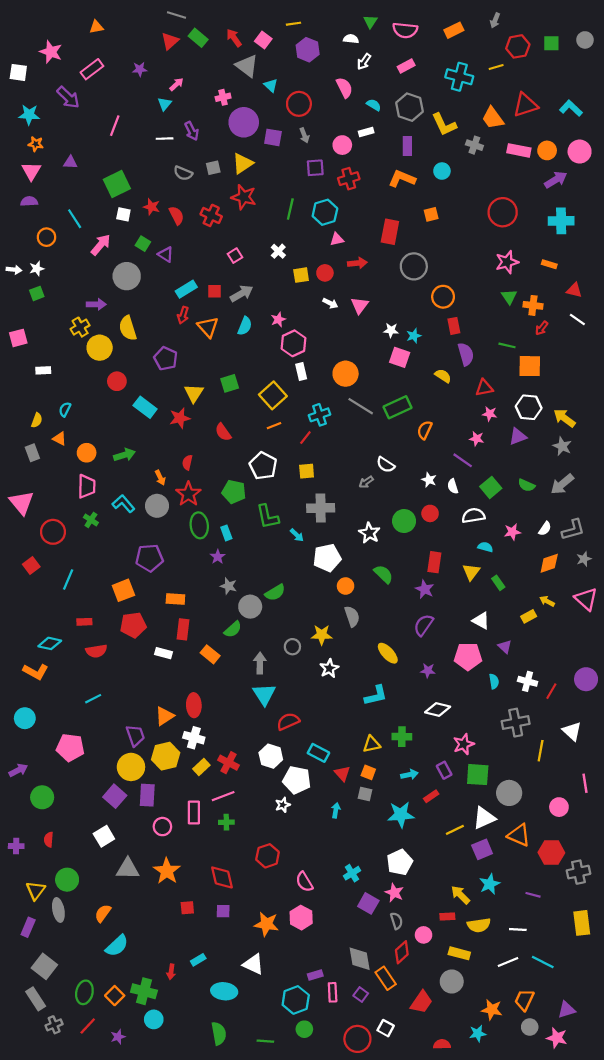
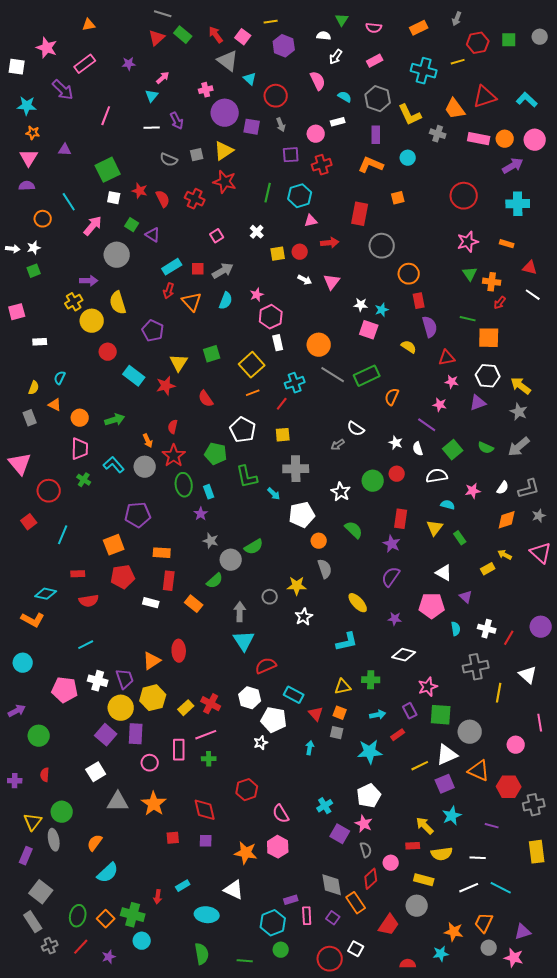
pink semicircle: (405, 30) -> (374, 28), size x0.7
white cross: (194, 738) -> (98, 681), moved

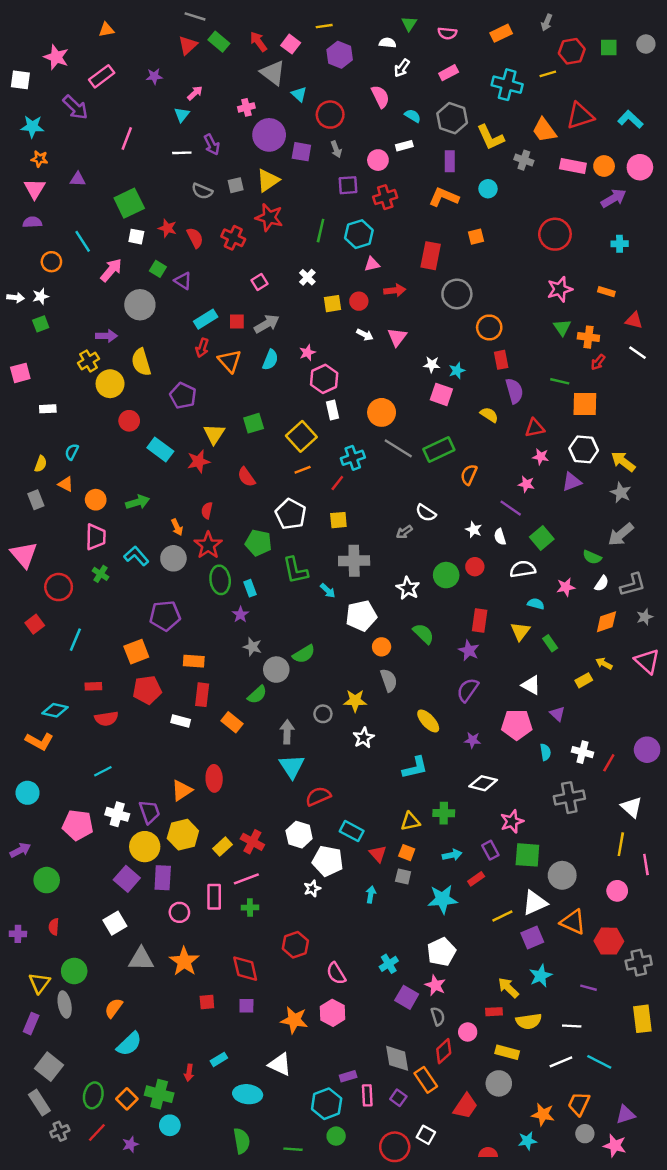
cyan cross: (518, 204) -> (620, 244), size x0.6
green semicircle: (486, 448) -> (592, 557), moved
yellow line: (499, 693) -> (621, 844), moved

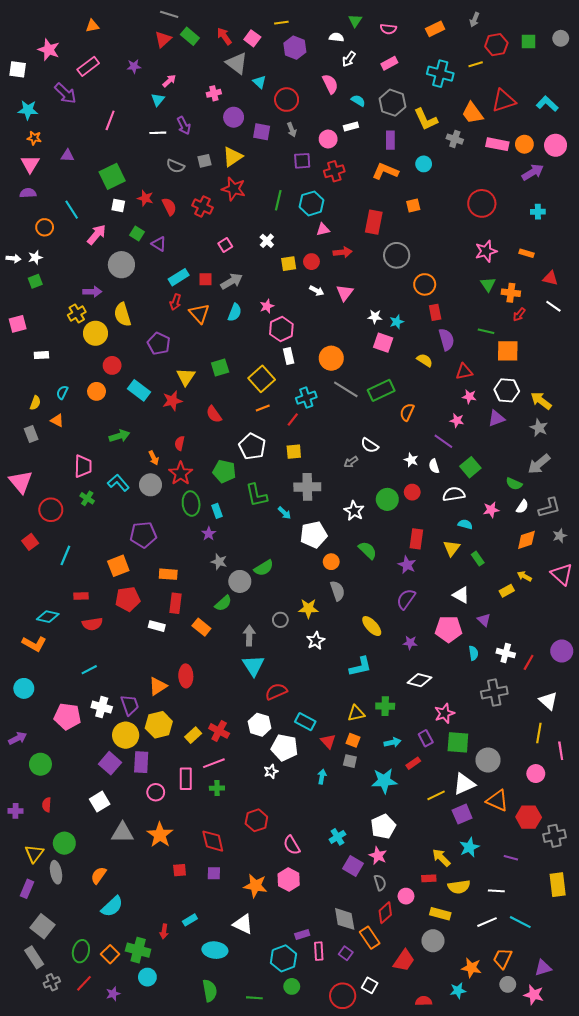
purple circle: (269, 135) -> (234, 117), size x0.7
orange circle: (96, 500) -> (97, 391), moved

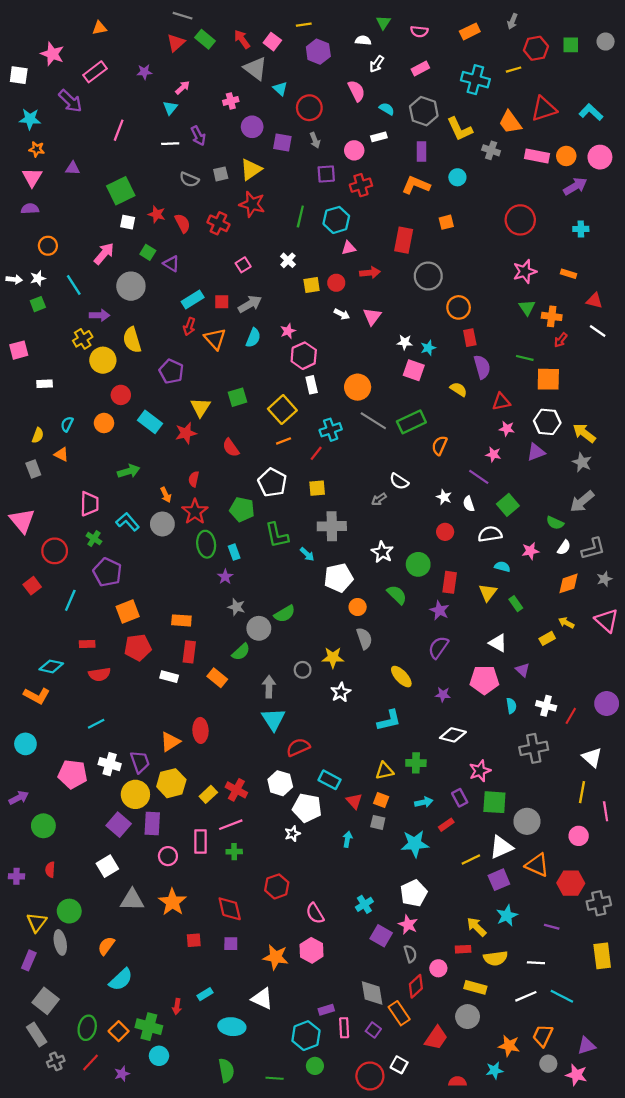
cyan line: (72, 210) -> (74, 285), moved
green circle: (387, 499) -> (418, 564), moved
purple pentagon: (143, 535) -> (107, 572), moved, turned 30

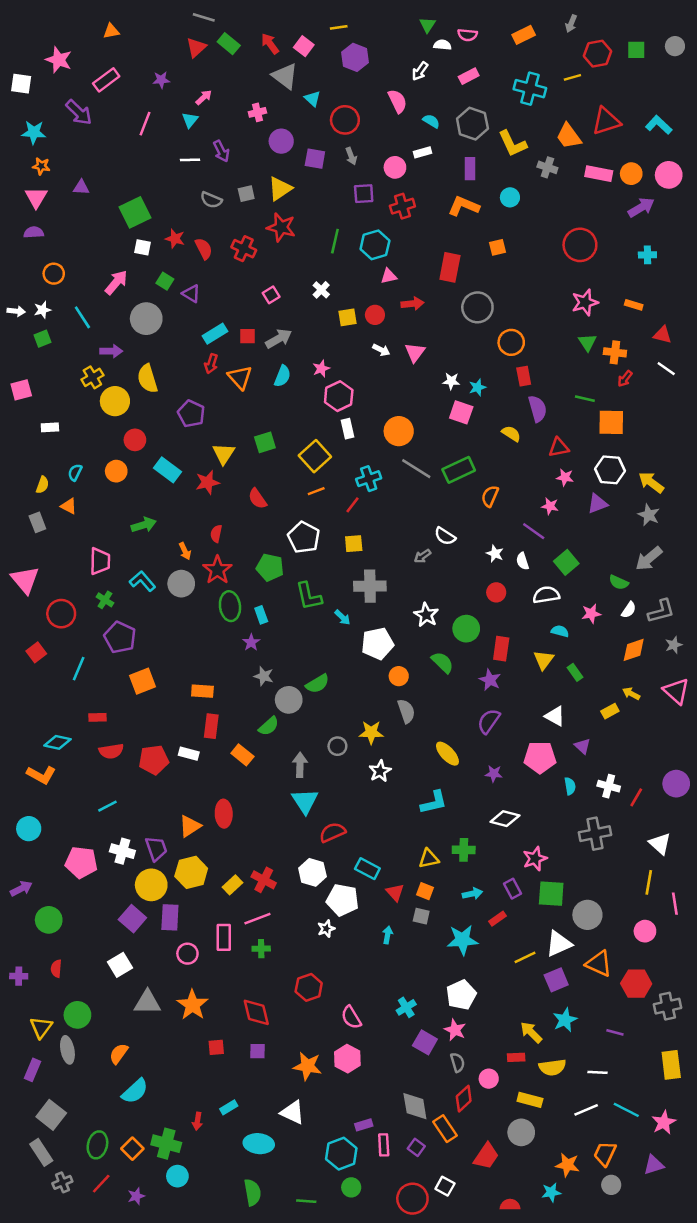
white semicircle: (363, 40) -> (442, 45), moved
pink line: (119, 130) -> (145, 124), moved
red pentagon: (138, 647) -> (154, 760), moved
pink star: (576, 1075) -> (664, 1122), moved, turned 30

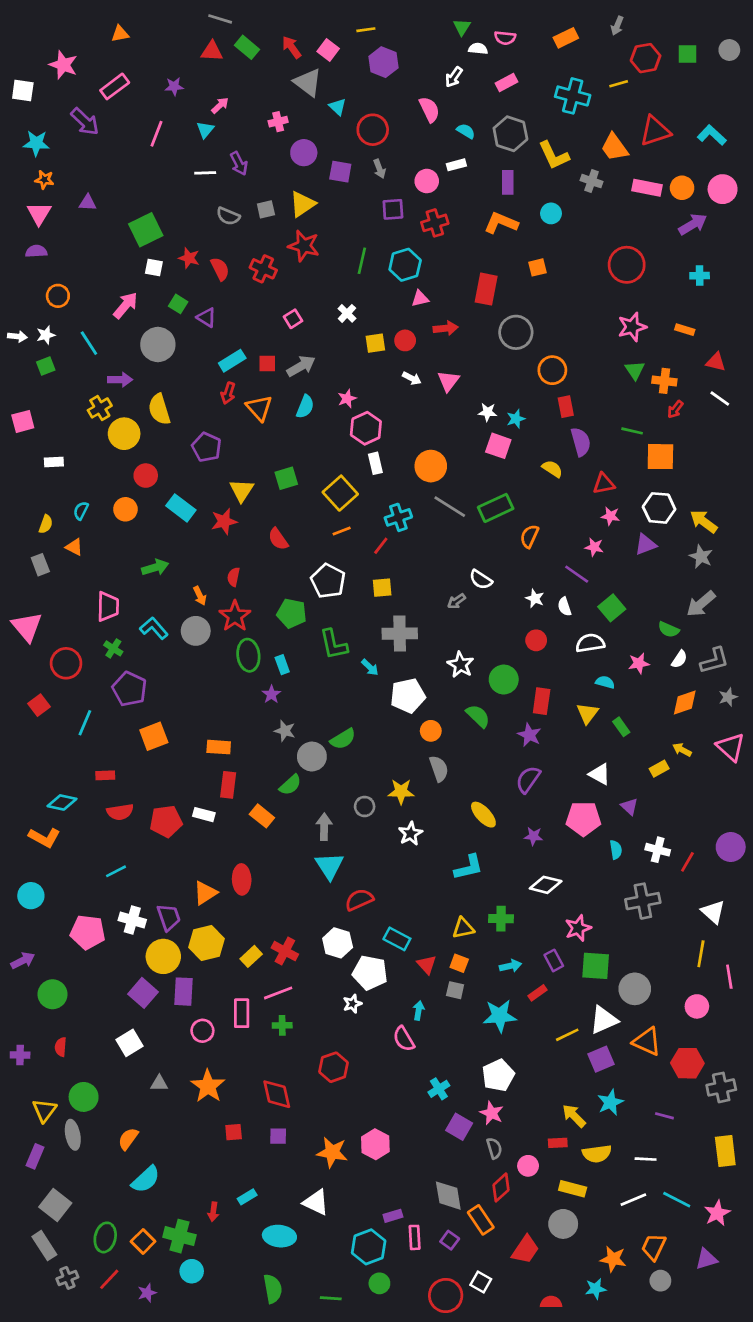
red triangle: (196, 47) -> (212, 51), turned 45
gray triangle: (147, 1002) -> (159, 1083), size x0.6
pink semicircle: (351, 1017) -> (404, 1039), moved

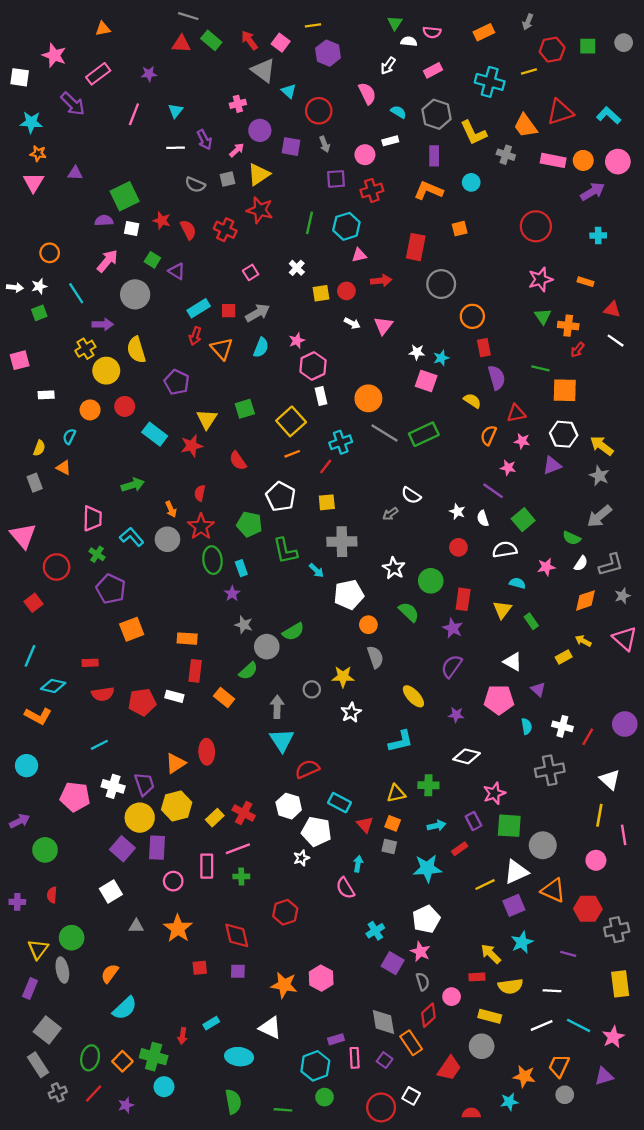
pink arrow: (220, 105) -> (237, 150), moved
purple semicircle: (36, 251) -> (104, 220), moved
orange circle: (125, 509) -> (90, 410), moved
orange semicircle: (529, 536) -> (489, 435), moved
cyan line: (85, 723) -> (30, 656), moved

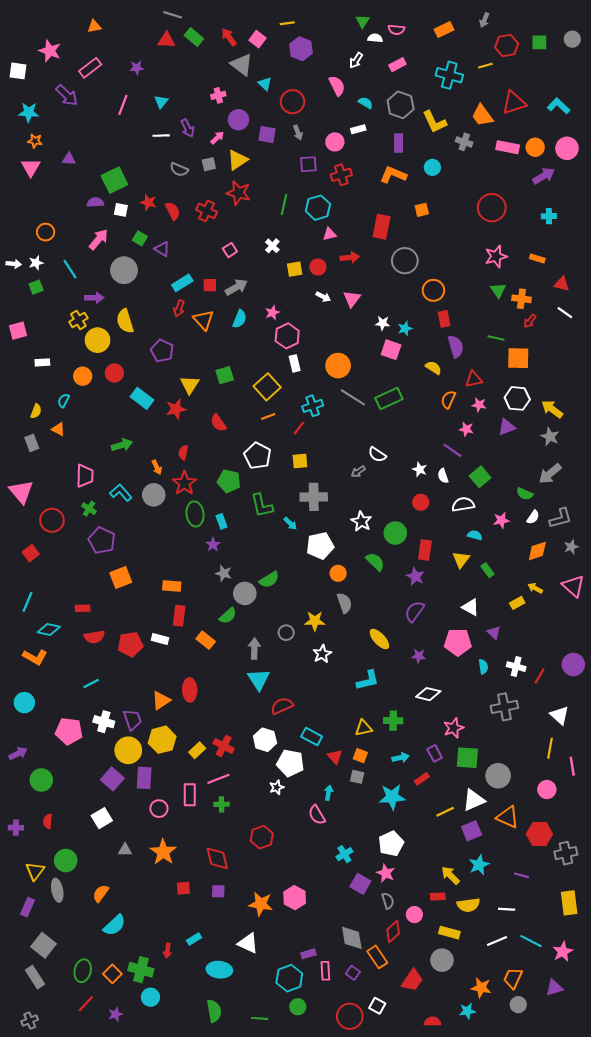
gray cross: (58, 1092) -> (30, 1021), moved

